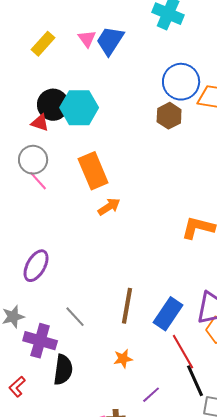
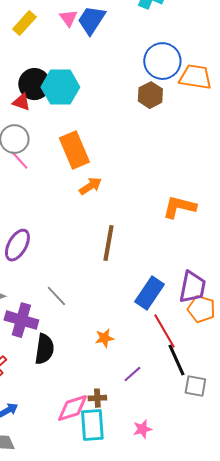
brown line: (127, 306) -> (108, 243), moved

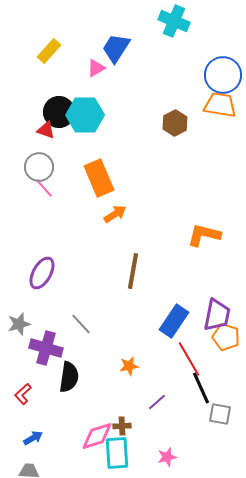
pink triangle: (68, 18) -> (96, 68), moved, turned 36
blue circle: (162, 61) -> (223, 75), moved

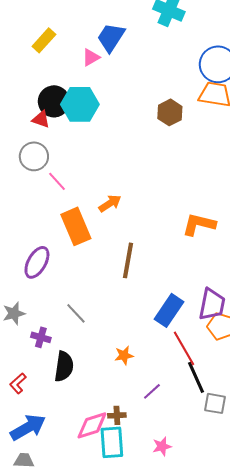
orange rectangle: (99, 178) -> (76, 226), moved
pink line: (44, 188) -> (57, 181), moved
purple cross: (46, 348) -> (41, 337), size x0.6
blue arrow: (33, 438) -> (28, 427), size x1.8

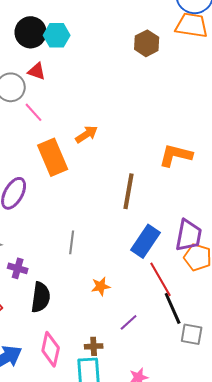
cyan hexagon: (80, 104) -> (57, 35), size x0.7
red triangle: (41, 119) -> (37, 71), moved
brown line: (128, 260) -> (129, 191), moved
gray line: (76, 313) -> (72, 242), moved, turned 50
pink diamond: (92, 425) -> (51, 349), moved, turned -60

